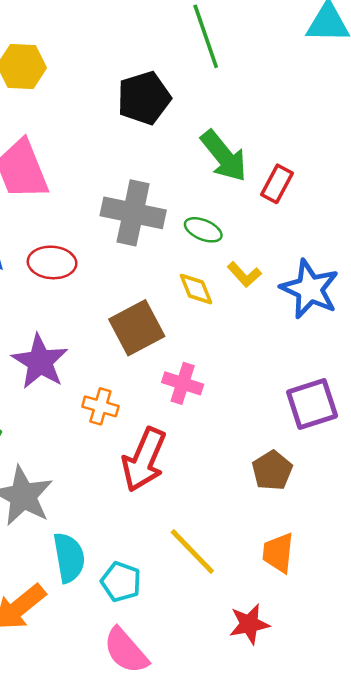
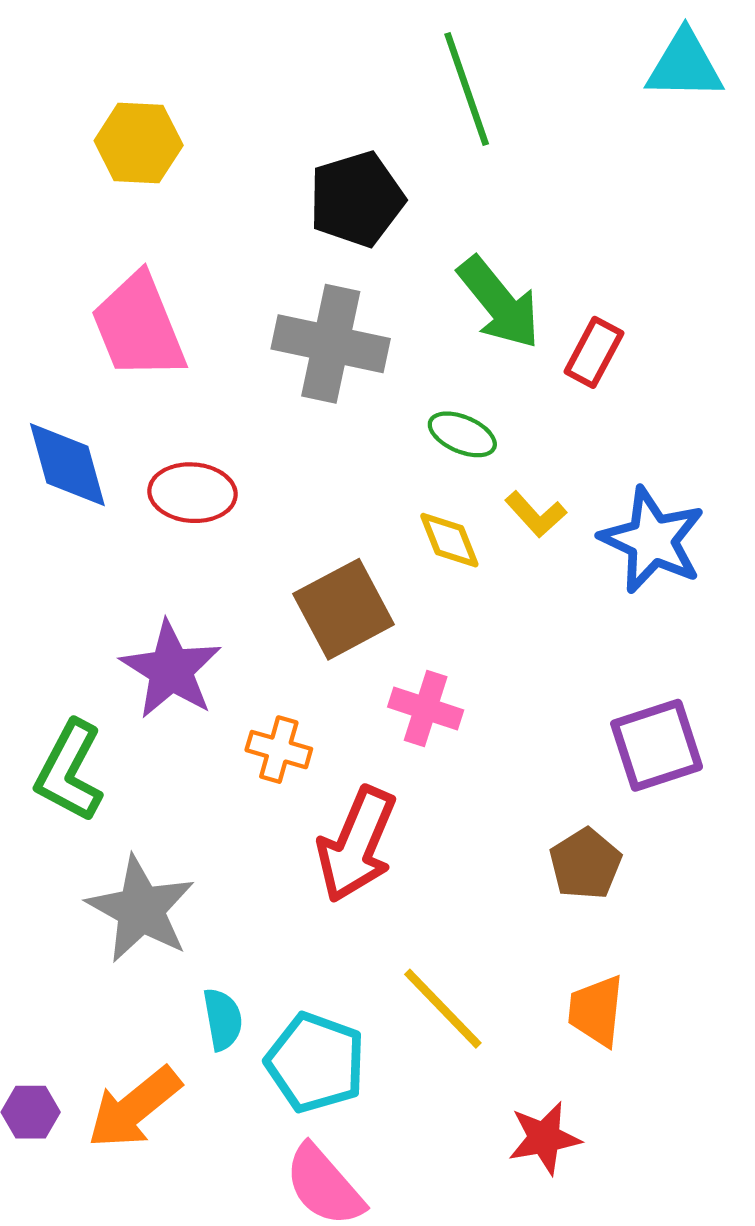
gray cross: (133, 213) -> (331, 344), moved
cyan semicircle: (69, 558) -> (223, 1019), size x0.7
cyan pentagon: (121, 582) -> (316, 1062), size x1.4

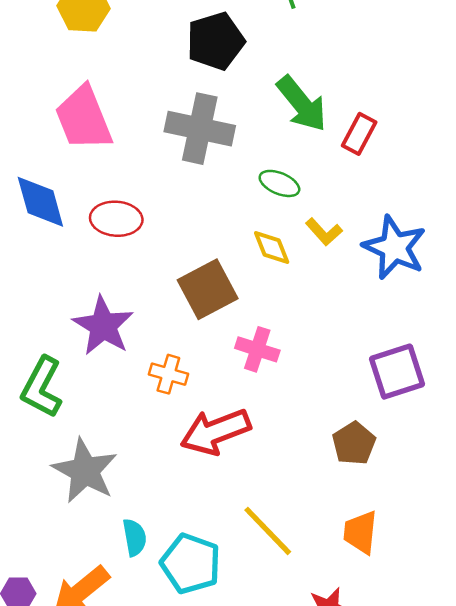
red arrow: (357, 844) -> (215, 432), turned 46

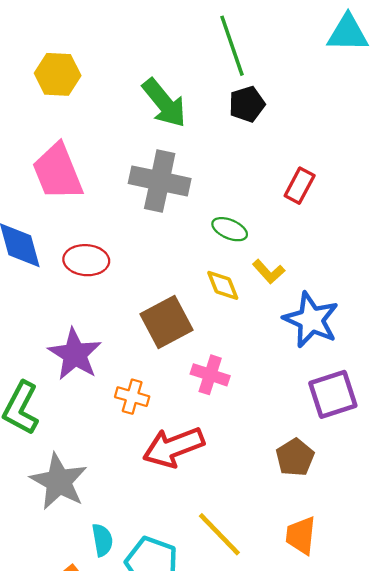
black pentagon: (215, 41) -> (247, 104), moved, size x0.7
green arrow: (302, 104) -> (164, 103), moved
blue star: (394, 247) -> (311, 320), moved

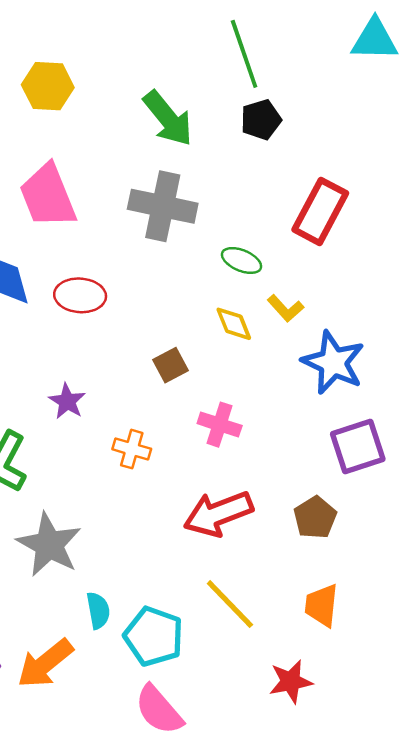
red rectangle: (300, 186) -> (320, 211), size x1.6
brown square: (167, 322) -> (170, 365), size x0.6
purple star: (75, 354) -> (67, 401), size x0.6
red arrow: (173, 447) -> (218, 514), moved

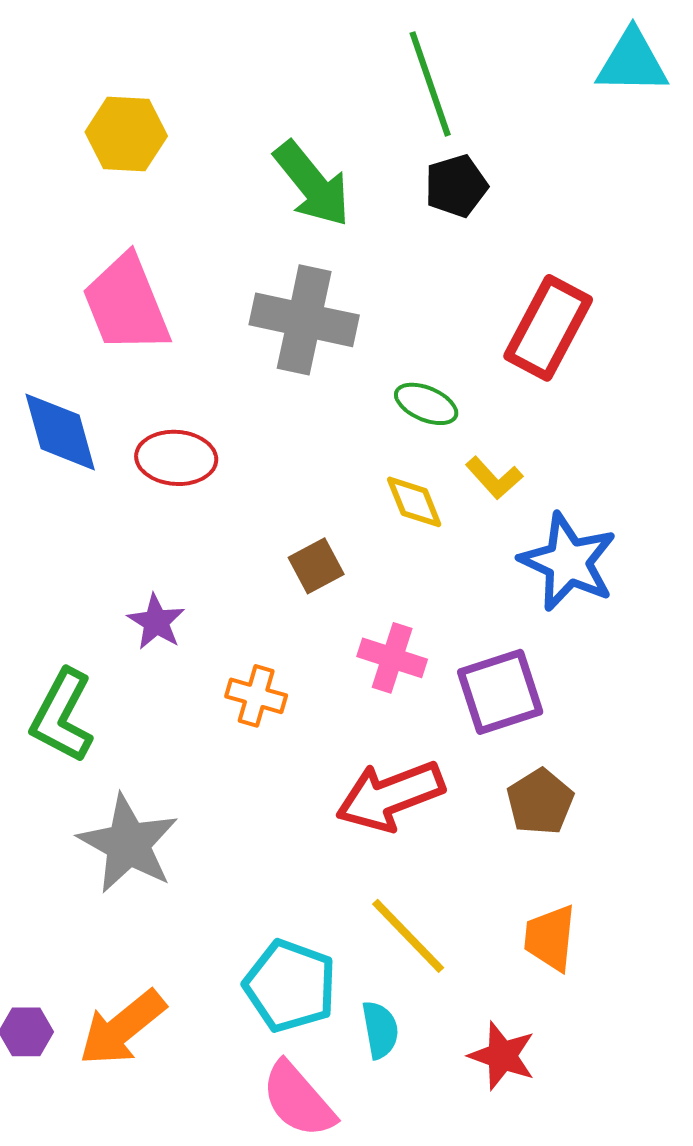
purple square: (358, 446) -> (500, 692), moved
cyan semicircle: (98, 611) -> (380, 1030), moved
red star: (291, 682) -> (502, 1056), turned 30

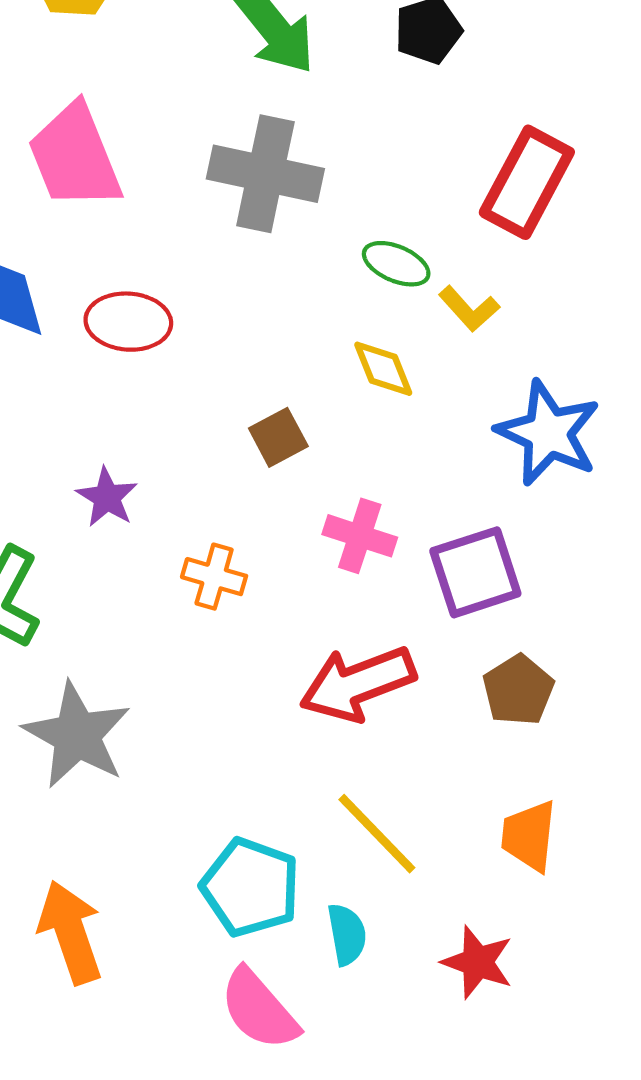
yellow L-shape: (494, 478) -> (469, 309), moved
orange arrow: (122, 1028) -> (70, 932), turned 110

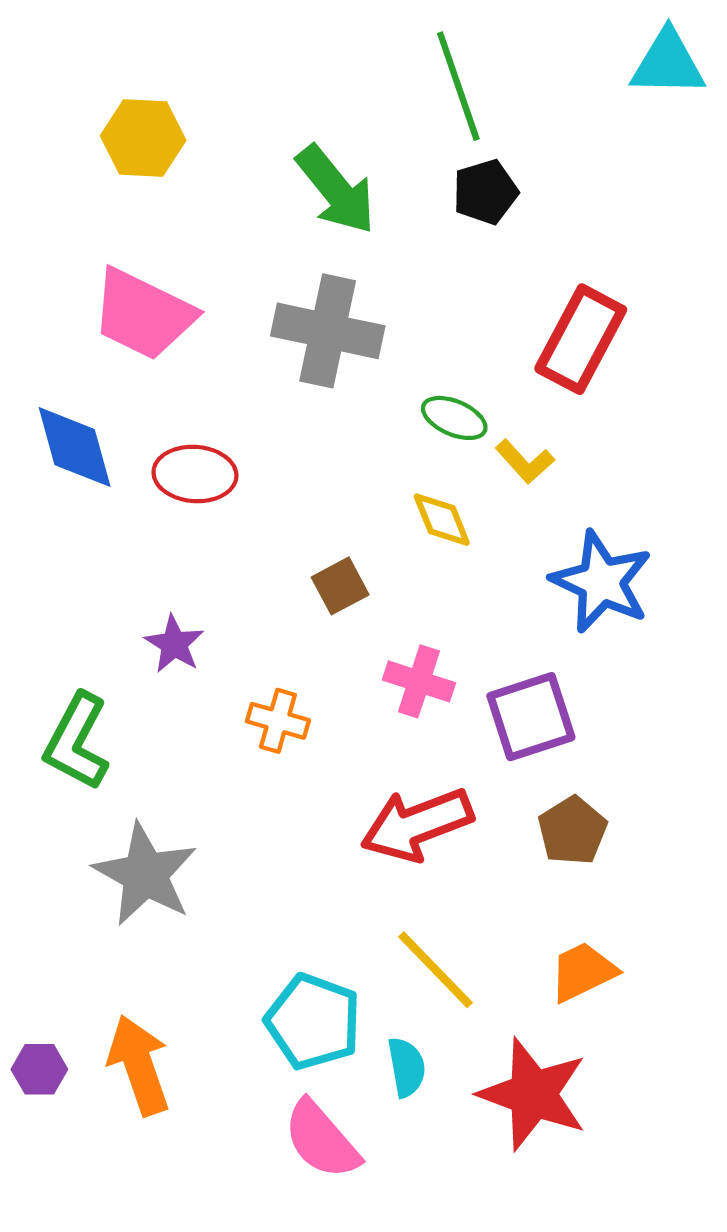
pink trapezoid: (75, 157) -> (143, 314), turned -42
orange trapezoid: (529, 836) -> (583, 972), turned 58
red star: (478, 962) -> (533, 1094), size x1.6

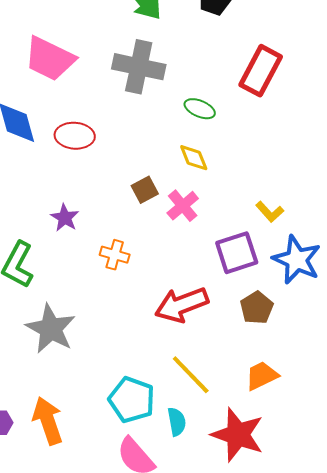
yellow L-shape: (525, 462) -> (270, 212), moved
blue star: (601, 582) -> (297, 260), moved
pink cross: (419, 681) -> (183, 206), moved, turned 32

